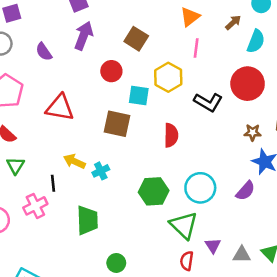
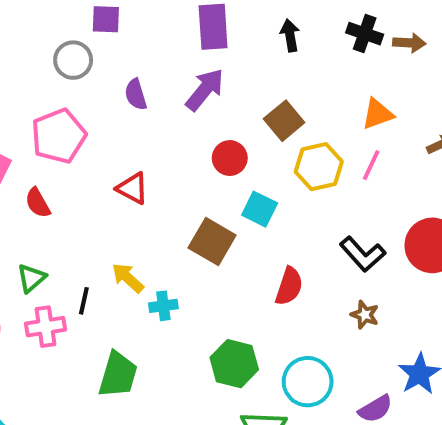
yellow hexagon: (168, 77) -> (319, 167), moved
red triangle: (60, 108) -> (132, 188), size x0.7
brown star: (253, 133) -> (365, 315), moved
green triangle: (15, 166) -> (31, 278), moved

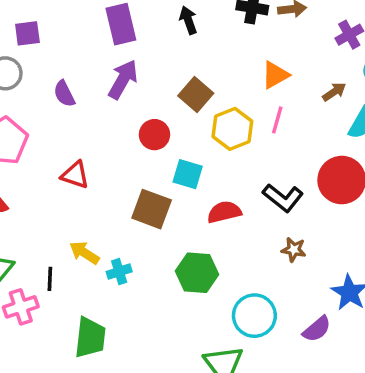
red semicircle: (289, 286) -> (224, 212), moved, turned -112
green hexagon: (234, 364) -> (197, 273), moved

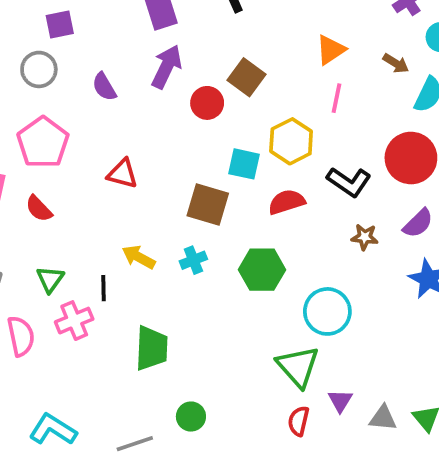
brown arrow: (334, 92) -> (396, 63), turned 70
yellow hexagon: (232, 129) -> (291, 141), moved
red circle: (154, 135) -> (207, 103), moved
cyan cross: (119, 272) -> (193, 260), moved
purple semicircle: (317, 329) -> (418, 223), moved

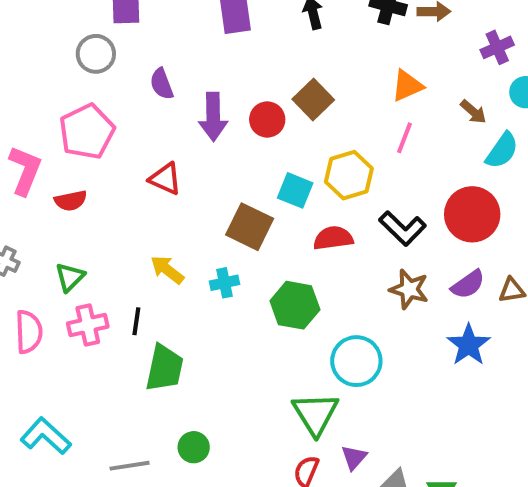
purple arrow: (167, 67) -> (213, 117), moved, turned 144
red semicircle: (39, 209) -> (71, 201), turned -68
brown star: (365, 237) -> (409, 289), size x1.4
black line: (104, 288) -> (136, 321), moved

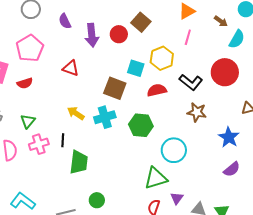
cyan cross: (224, 283) -> (105, 117), size x1.5
purple semicircle: (468, 284) -> (232, 169), moved
green triangle: (315, 414) -> (156, 178), turned 50

